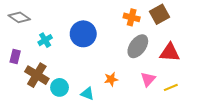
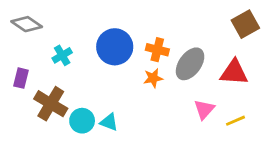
brown square: (159, 14) -> (245, 24), moved
orange cross: (132, 17) -> (157, 50), moved
orange star: (111, 79) -> (153, 78), moved
cyan triangle: (87, 94) -> (109, 122), moved

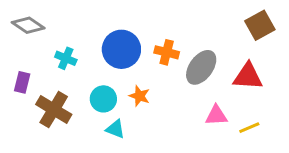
cyan cross: (62, 55) -> (66, 58), turned -36
orange star: (153, 78) -> (139, 96), moved, turned 30
pink triangle: (204, 109) -> (216, 115), turned 45
cyan circle: (82, 121) -> (103, 99), moved

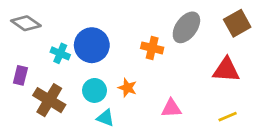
blue circle: (121, 49) -> (92, 45), moved
gray ellipse: (201, 67) -> (186, 27), moved
pink triangle: (216, 115) -> (171, 108), moved

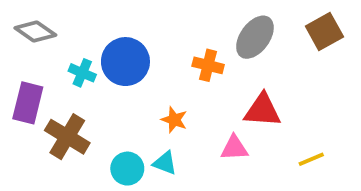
red triangle: (226, 70) -> (262, 110), moved
purple rectangle: (20, 75) -> (28, 103), size x1.5
cyan circle: (95, 90) -> (127, 169), moved
cyan triangle: (105, 118) -> (165, 163), moved

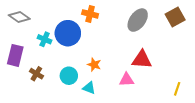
orange cross: (208, 65) -> (90, 14), moved
brown cross: (67, 137) -> (36, 74), size x0.6
yellow line: (311, 159) -> (177, 89), moved, turned -48
cyan circle: (127, 169) -> (69, 76), moved

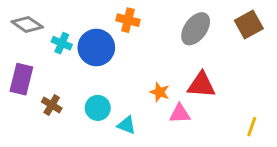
cyan cross: (45, 39) -> (62, 43), moved
orange star: (94, 65) -> (160, 92), moved

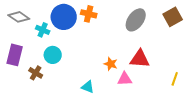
blue circle: (96, 47) -> (64, 17), moved
cyan circle: (98, 108) -> (53, 55), moved
yellow line: (252, 127) -> (175, 79), moved

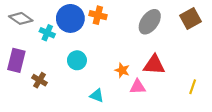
cyan circle: (53, 55) -> (77, 60), moved

